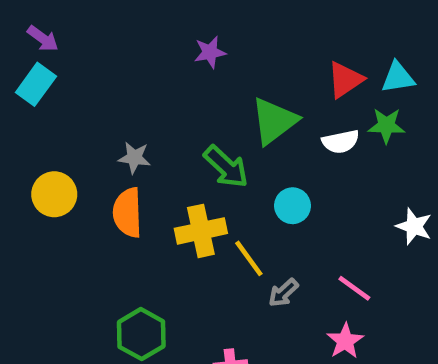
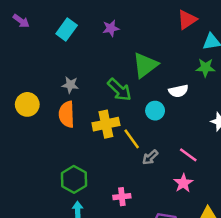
red triangle: (345, 80) -> (187, 20), moved
cyan rectangle: (36, 84) -> (67, 29), moved
white semicircle: (341, 142) -> (178, 91), moved

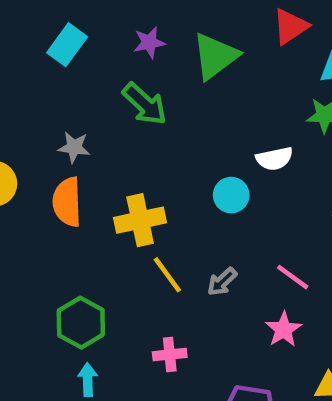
green triangle: (145, 65) -> (215, 56), moved
green arrow: (119, 90) -> (145, 104), moved
yellow line: (132, 139) -> (167, 275), moved

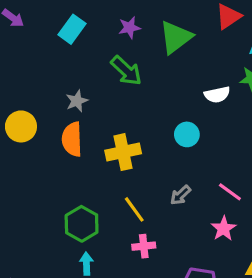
gray star: (74, 147) -> (77, 101), turned -30
white semicircle: (274, 159) -> (217, 95), moved
yellow line: (167, 275) -> (134, 209), moved

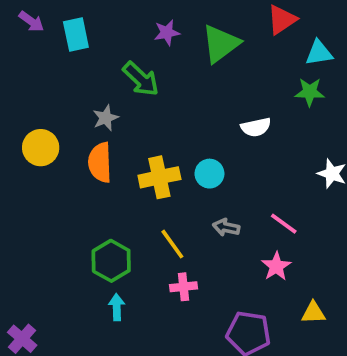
cyan rectangle: (72, 29) -> (76, 34), moved, turned -48
green arrow: (126, 71) -> (141, 79), moved
white semicircle: (217, 95) -> (256, 127), moved
cyan circle: (187, 134) -> (209, 174), moved
gray arrow: (180, 195) -> (226, 227), turned 55

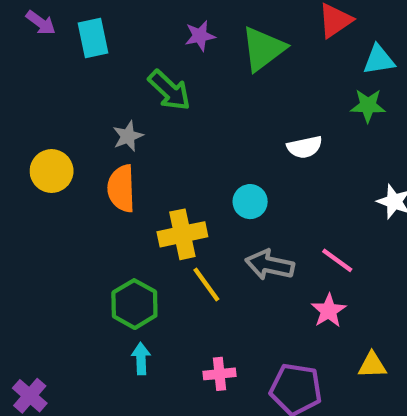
yellow cross: (159, 177) -> (182, 234), moved
gray arrow: (226, 227) -> (270, 265), size x1.5
pink cross: (184, 287) -> (220, 374), moved

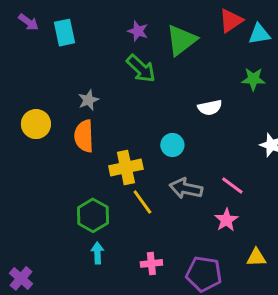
purple star: (200, 36) -> (138, 31), turned 30
cyan triangle: (379, 60) -> (259, 34), moved
green arrow: (169, 90) -> (141, 69), moved

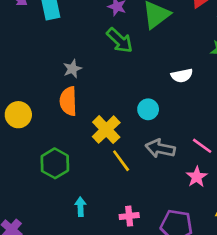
yellow circle: (36, 124) -> (18, 115), moved
yellow cross: (126, 167) -> (106, 130), turned -32
green hexagon: (93, 215) -> (55, 163), moved

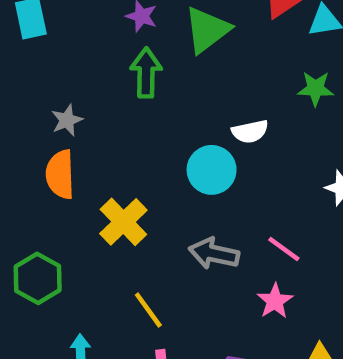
green arrow: (120, 40) -> (146, 73), turned -132
cyan circle: (148, 109) -> (212, 170), moved, size x1.4
yellow line: (121, 161) -> (148, 310), moved

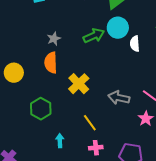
green arrow: (146, 73) -> (94, 36), moved, turned 65
white semicircle: (250, 131) -> (135, 44), turned 98
cyan circle: (212, 170) -> (118, 28), moved

